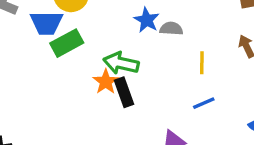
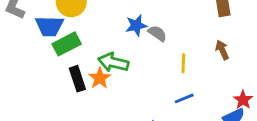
blue star: (147, 20) -> (136, 25), turned 30
gray semicircle: (171, 29) -> (157, 33), turned 30
black rectangle: (124, 92) -> (77, 79), moved

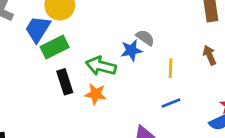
blue star: (136, 25) -> (131, 50), moved
blue trapezoid: (49, 26) -> (38, 29), turned 120
orange star: (100, 78) -> (96, 94), moved, turned -30

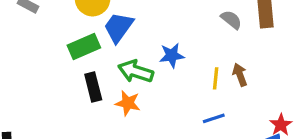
blue trapezoid: (38, 29) -> (118, 27), moved
gray semicircle: (145, 38) -> (231, 20), moved
brown arrow: (210, 55) -> (240, 75), moved

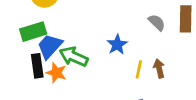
blue trapezoid: (118, 27) -> (50, 46), moved
blue star: (172, 55) -> (117, 45), moved, turned -30
orange star: (128, 103) -> (56, 73), moved

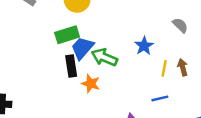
orange star: (56, 73) -> (91, 84), moved

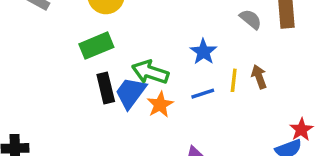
blue trapezoid: (82, 48) -> (131, 93), moved
orange star: (91, 84) -> (160, 105), moved, turned 30
blue line: (160, 98) -> (203, 94), moved

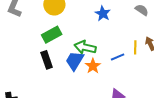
blue star: (203, 52) -> (103, 14), moved
black rectangle: (106, 88) -> (47, 60), moved

